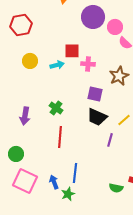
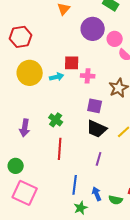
yellow circle: (30, 61) -> (30, 73), size x1.6
purple line: (110, 140) -> (99, 159), moved
blue arrow: (54, 182) -> (97, 194), moved
green star: (68, 194) -> (81, 208), moved

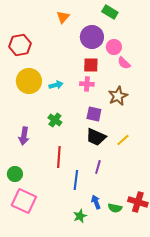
red square: (72, 63) -> (91, 65), moved
green cross: (56, 120) -> (55, 120), moved
blue line: (75, 185) -> (76, 180), moved

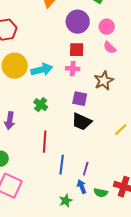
pink circle: (114, 47) -> (107, 27), moved
cyan arrow: (56, 85) -> (42, 70), size x1.5
yellow line: (123, 140) -> (121, 130), moved
purple line: (98, 167) -> (86, 169), moved

